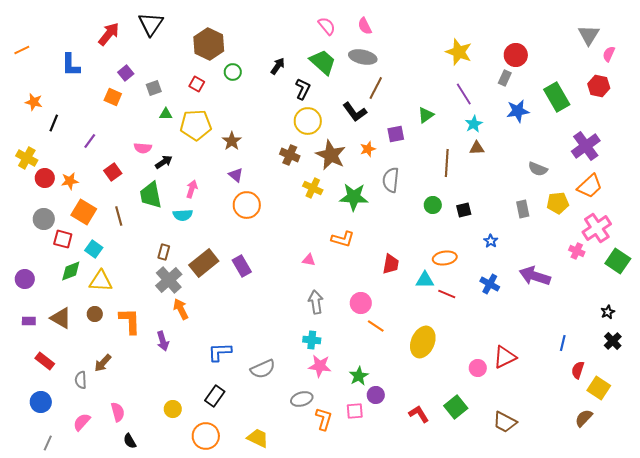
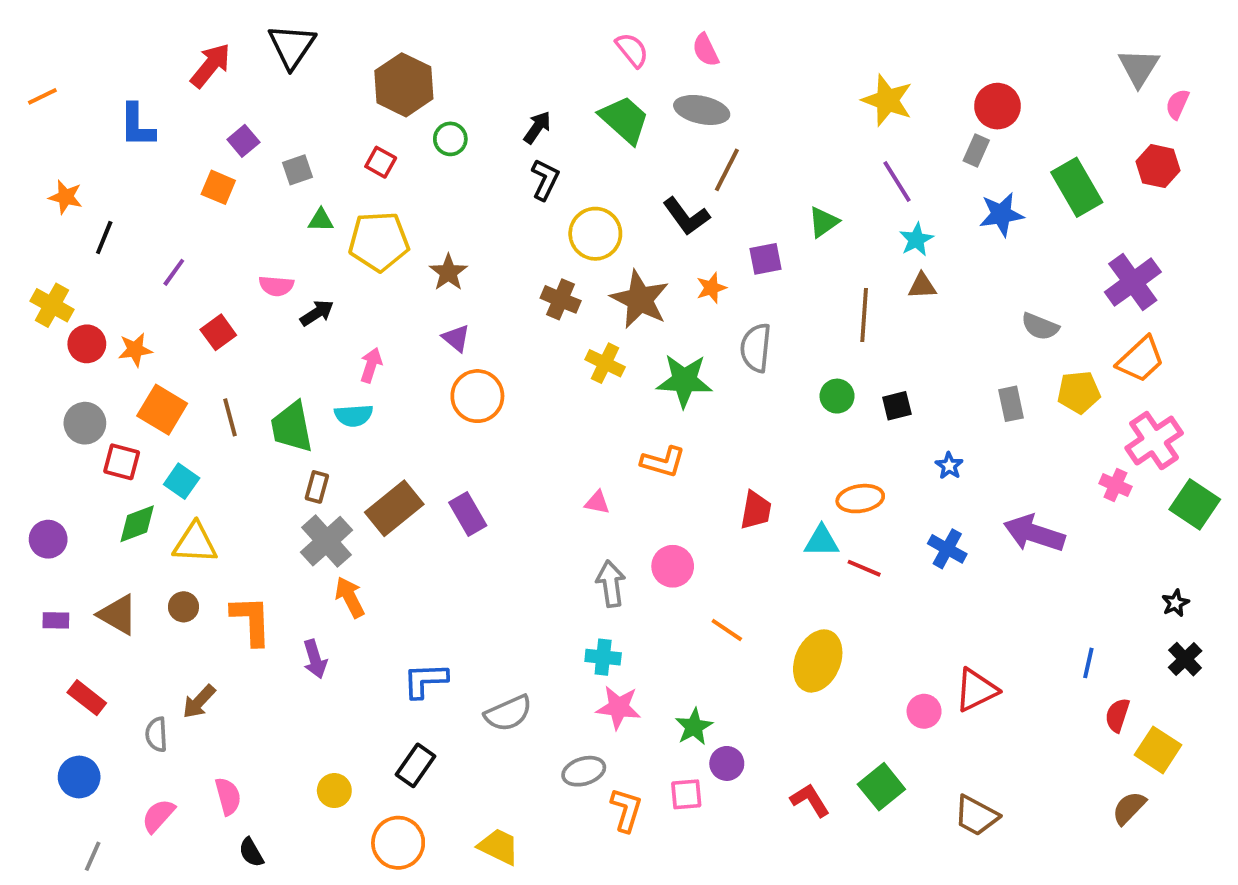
black L-shape: (303, 89) -> (545, 180), moved
green trapezoid: (151, 195) -> (292, 427), moved
pink circle: (361, 303) -> (673, 566), moved

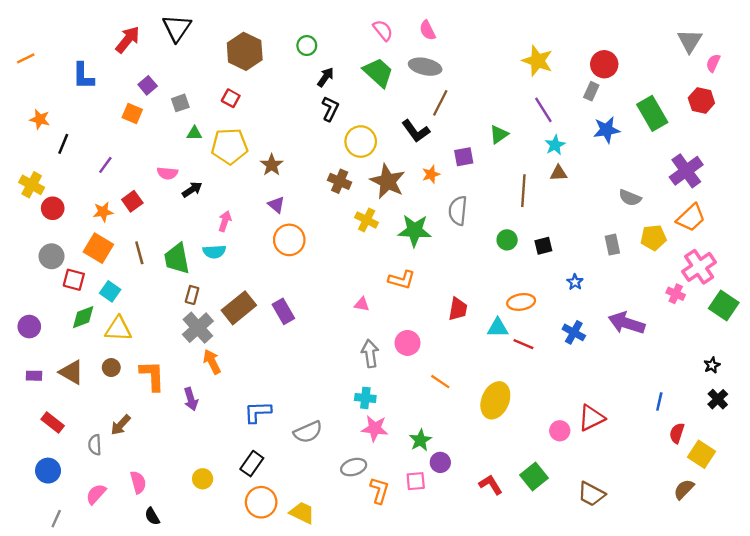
green circle: (450, 139) -> (307, 46), moved
orange star: (135, 350) -> (103, 212), moved
orange circle: (398, 843) -> (261, 502), moved

